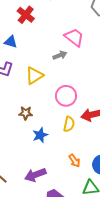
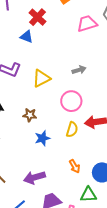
pink trapezoid: (74, 37) -> (87, 24), moved, turned -60
blue triangle: (11, 42) -> (26, 37), moved
gray arrow: (60, 55) -> (79, 70), moved

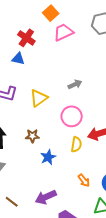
pink trapezoid: (87, 24) -> (63, 32), moved

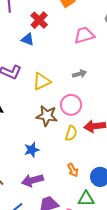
pink trapezoid: (63, 32) -> (84, 35), moved
brown star: (32, 136) -> (47, 116), moved, size x1.5
blue star: (48, 157) -> (32, 150), moved

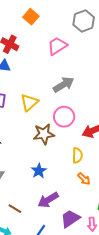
gray arrow: (79, 74) -> (64, 85), size x1.5
yellow semicircle: (71, 133) -> (77, 155), moved

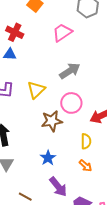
orange arrow: (84, 179) -> (85, 166), moved
purple arrow: (48, 200) -> (58, 187), turned -95

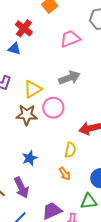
pink circle: (71, 103) -> (53, 108), moved
brown star: (52, 121) -> (27, 115), moved
purple arrow: (58, 187) -> (21, 188), moved

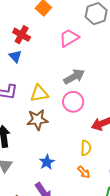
blue triangle: (14, 49) -> (15, 56), turned 40
yellow triangle: (33, 89) -> (39, 93), turned 30
pink circle: (53, 108) -> (73, 102), moved

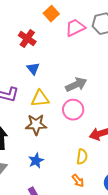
pink trapezoid: (69, 38) -> (75, 28), moved
blue triangle: (15, 56) -> (33, 69), moved
blue star: (47, 162) -> (36, 161), moved

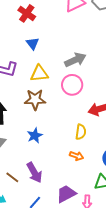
orange arrow: (78, 181) -> (77, 156), turned -32

